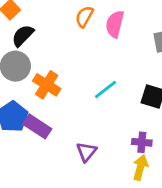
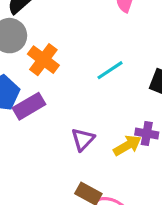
purple rectangle: (37, 126) -> (29, 106), turned -68
yellow arrow: (140, 168) -> (127, 145), moved, turned 40

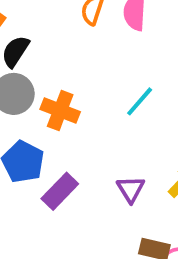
purple rectangle: (29, 106) -> (60, 191), moved

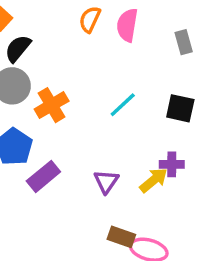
orange cross: (60, 111) -> (52, 105), turned 32

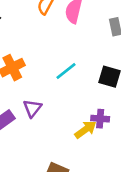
purple triangle: (106, 181) -> (32, 108), moved

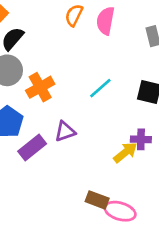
purple triangle: (32, 108) -> (65, 131), turned 36

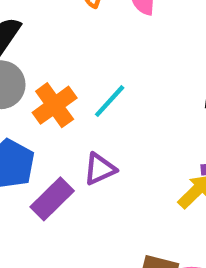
cyan line: (100, 88) -> (110, 101), moved

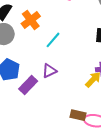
orange cross: (55, 105) -> (31, 20), moved

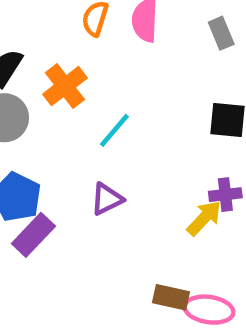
purple rectangle: (28, 85) -> (33, 235), moved

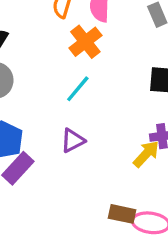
orange cross: (65, 86) -> (85, 42), moved

